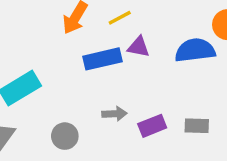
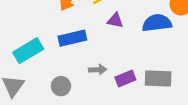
blue rectangle: (103, 59) -> (72, 38), moved
gray rectangle: (197, 126) -> (158, 79), size x1.5

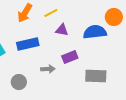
purple rectangle: (125, 79) -> (70, 57), moved

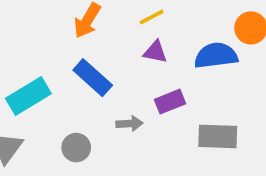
yellow line: (51, 13) -> (152, 17), moved
blue rectangle: (28, 44) -> (93, 78), turned 55

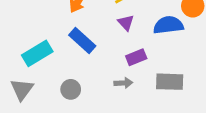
purple triangle: (155, 52) -> (126, 23), turned 36
gray arrow: (130, 124) -> (123, 83), moved

